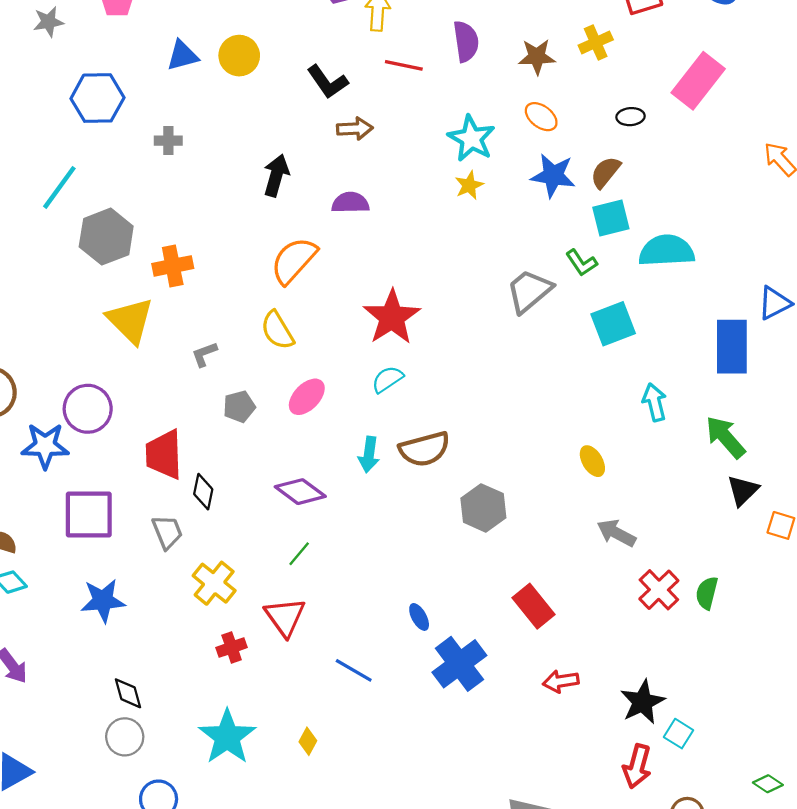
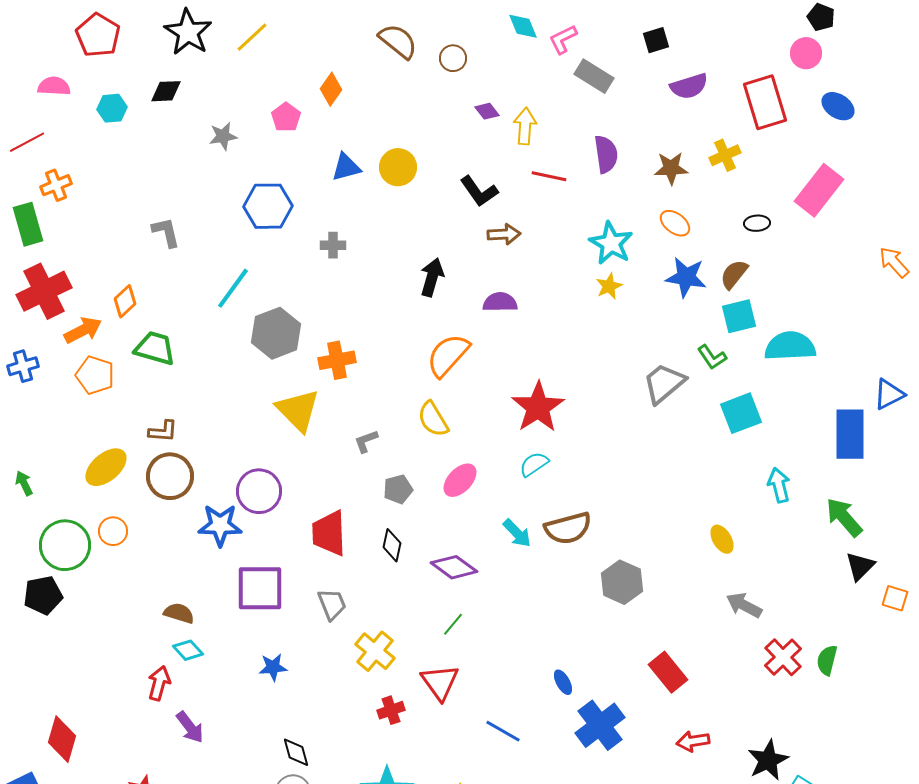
cyan arrow: (369, 455) -> (517, 533), turned -52
black diamond: (203, 492) -> (392, 545), moved
blue star: (103, 601) -> (273, 667), size x0.7

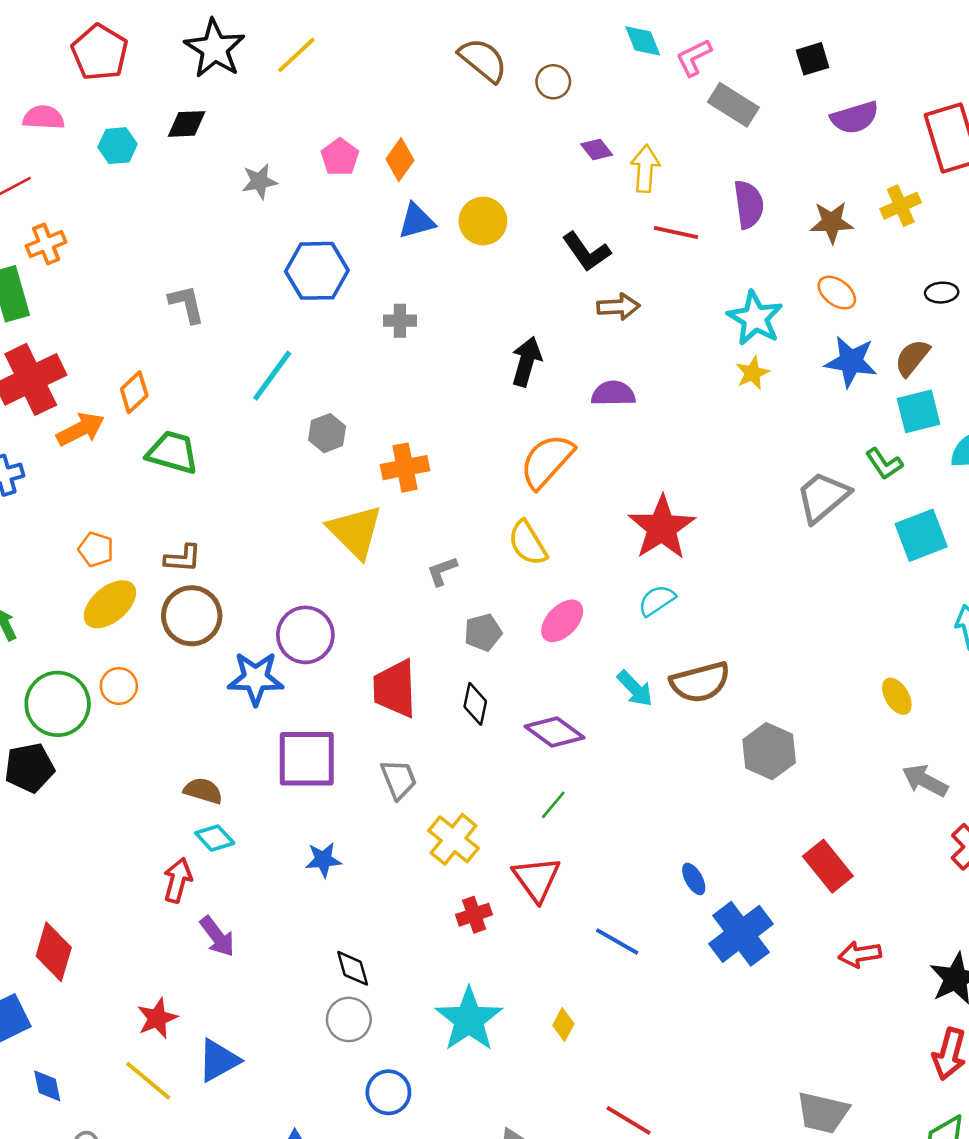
orange diamond: (331, 89) -> (400, 160), moved
gray hexagon: (276, 333) -> (327, 433), size x0.6
orange pentagon: (95, 375) -> (96, 549), moved, size x0.7

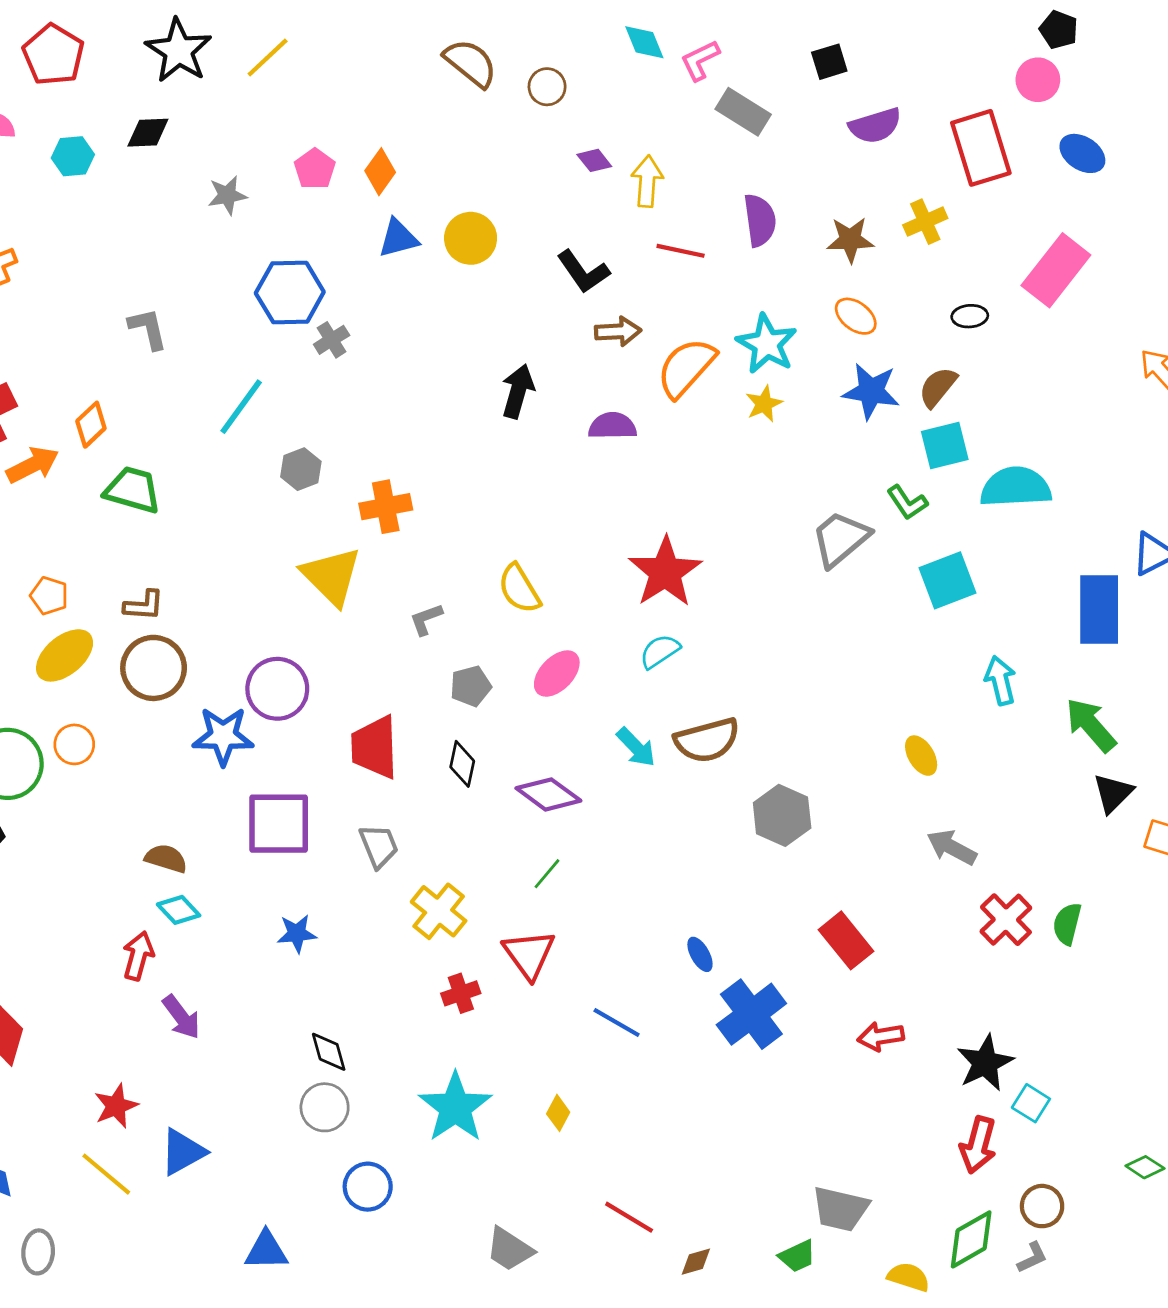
gray cross: (400, 321) -> (332, 340), moved, turned -32
orange semicircle: (547, 461) -> (686, 368), moved

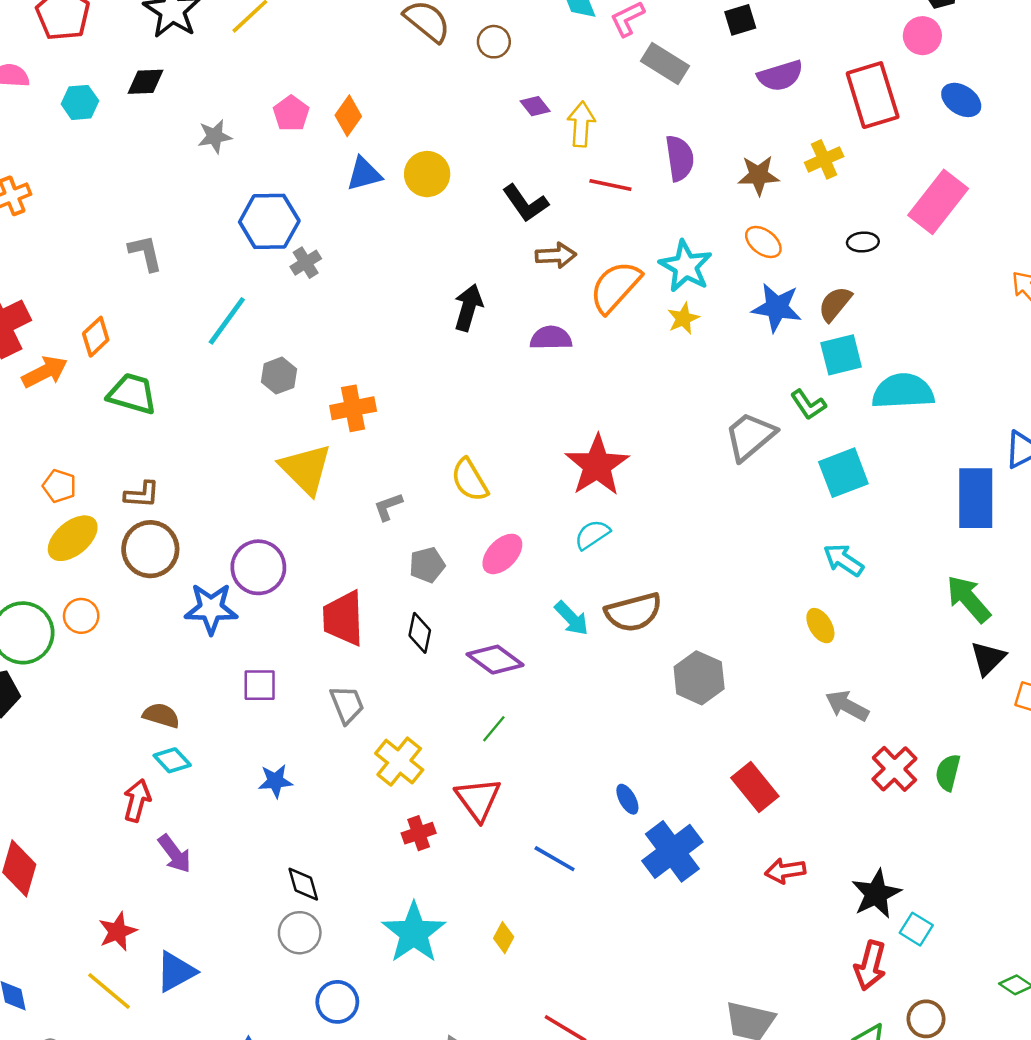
cyan arrow: (1000, 680) -> (843, 560), moved, turned -42
purple square: (279, 824) -> (260, 685), size x0.6

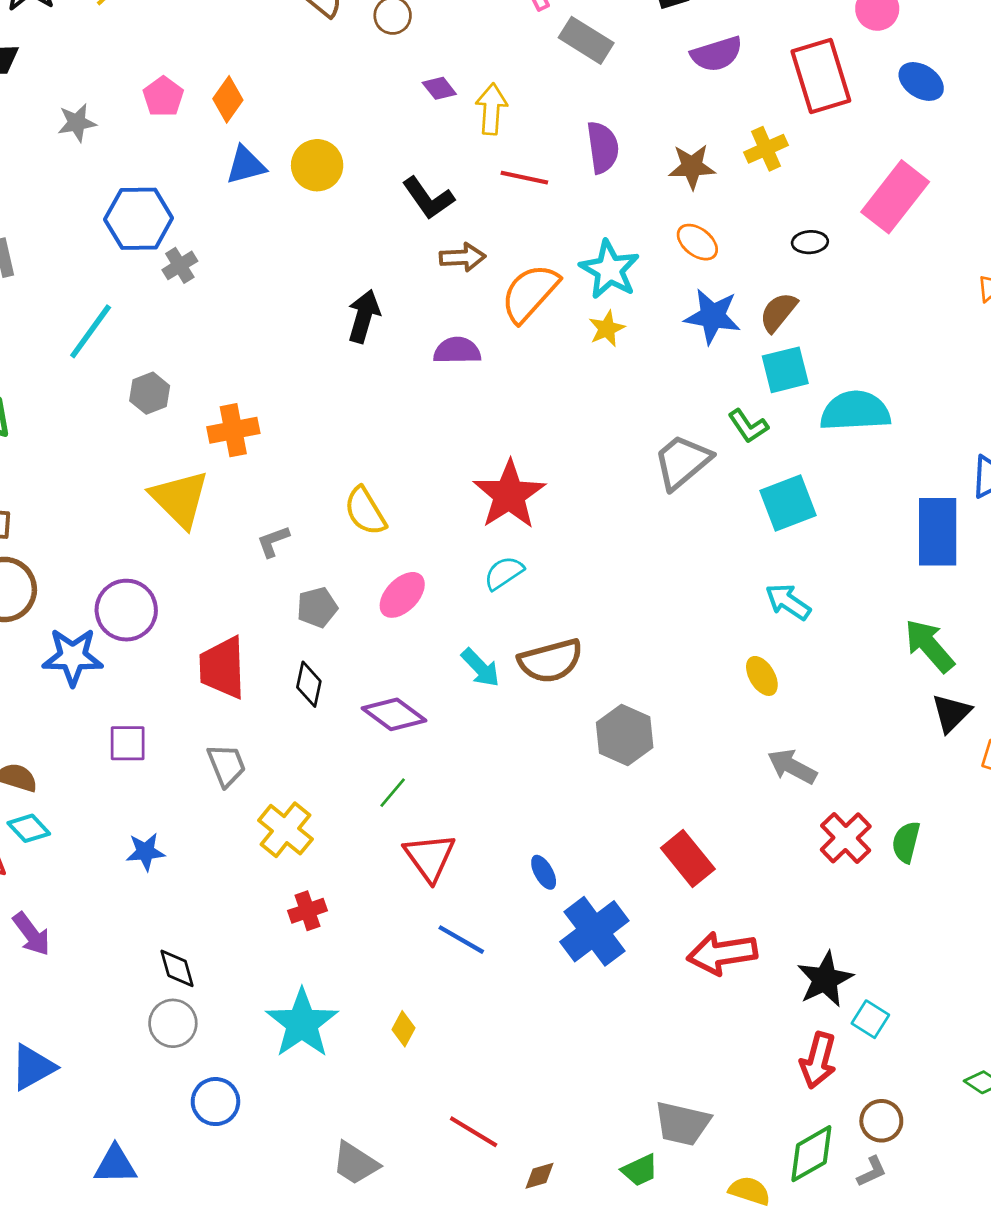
red triangle: (478, 799) -> (430, 857), moved
red arrow: (785, 871) -> (722, 953), size x1.5

